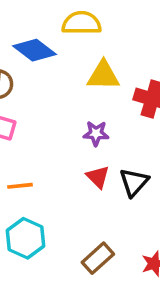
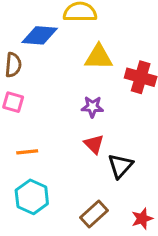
blue diamond: (34, 50) -> (40, 35), turned -33
black triangle: (134, 182) -> (120, 166), moved

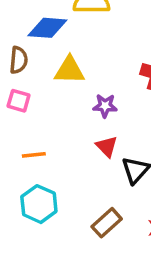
yellow triangle: (99, 57) -> (69, 70), moved

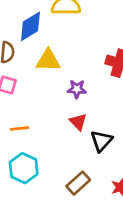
blue diamond: (47, 28) -> (30, 26), turned -36

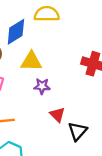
purple star: (77, 89) -> (42, 86), moved

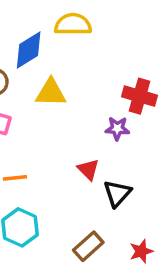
purple star: (42, 86) -> (117, 128), moved

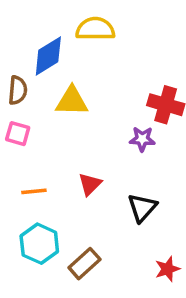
red triangle: (88, 169) -> (90, 184), moved, turned 30
brown rectangle: (88, 246) -> (84, 264), moved

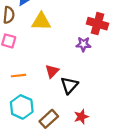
black triangle: (142, 208) -> (69, 85), moved
red star: (168, 269) -> (81, 117), moved

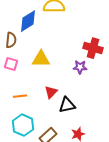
yellow triangle: (41, 21) -> (41, 59), moved
black triangle: (69, 85) -> (67, 105), turned 36

